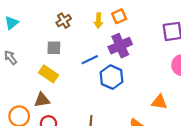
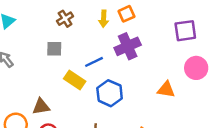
yellow rectangle: (48, 74) -> (75, 80), moved
blue hexagon: (112, 77) -> (110, 93), moved
orange triangle: (159, 102) -> (166, 90), moved

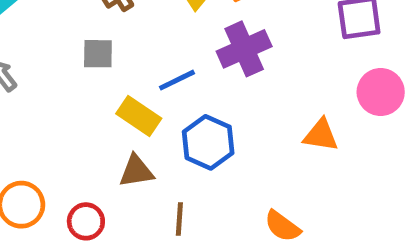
brown triangle: (41, 106) -> (136, 171), moved

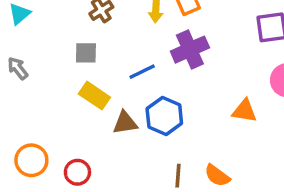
yellow rectangle: (139, 116) -> (94, 96), moved
brown triangle: (136, 171) -> (125, 123), moved
brown line: (179, 219) -> (178, 176), moved

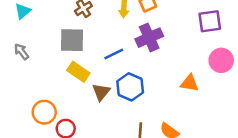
gray square: (86, 53) -> (72, 40), size x1.5
brown triangle: (125, 123) -> (101, 92), turned -42
orange circle: (31, 160) -> (44, 112), moved

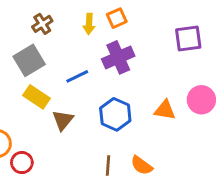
gray square: (72, 40) -> (29, 60), turned -32
pink circle: (221, 60) -> (201, 100), moved
blue hexagon: (130, 87) -> (115, 114), moved

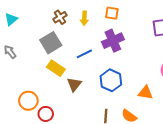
orange square: (117, 18) -> (112, 13), turned 32
yellow arrow: (89, 24) -> (84, 18), moved
orange triangle: (165, 110) -> (145, 93), moved

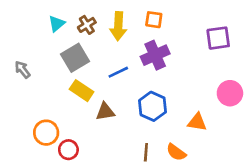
yellow arrow: (84, 18) -> (118, 26), size x1.5
cyan triangle: (11, 19) -> (57, 24), moved
brown triangle: (74, 84) -> (105, 112), turned 42

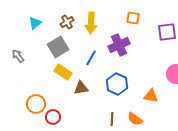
orange square: (154, 20) -> (133, 18), moved
cyan triangle: (57, 24) -> (35, 23), moved
blue line: (118, 72) -> (91, 58), turned -35

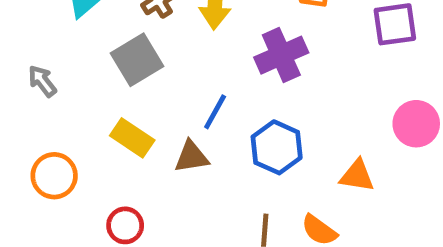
blue line: (91, 58) -> (215, 112), moved
yellow rectangle: (63, 72) -> (132, 138), moved
orange circle: (36, 104) -> (54, 176), moved

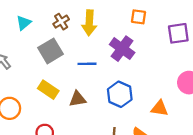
purple cross: (281, 55) -> (122, 49), turned -30
blue line: (215, 112) -> (87, 64), moved, turned 60

